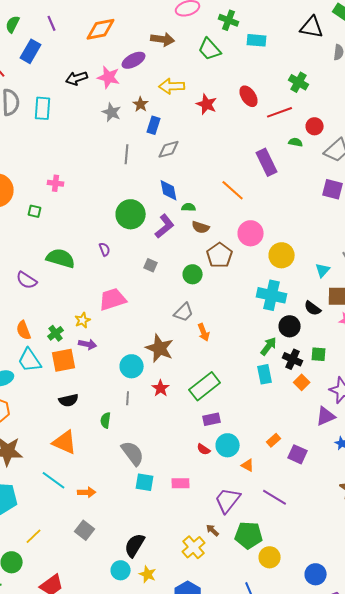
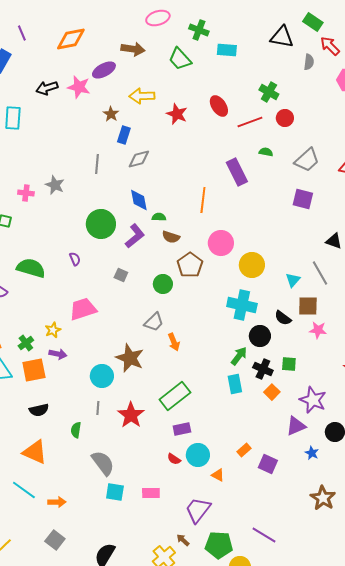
gray star: (112, 112) -> (55, 185), moved
red circle: (315, 126) -> (285, 118), moved
orange line: (233, 190) -> (203, 200), turned 55
red star: (161, 388) -> (131, 415), moved, size x1.5
purple line: (275, 497) -> (264, 535), moved

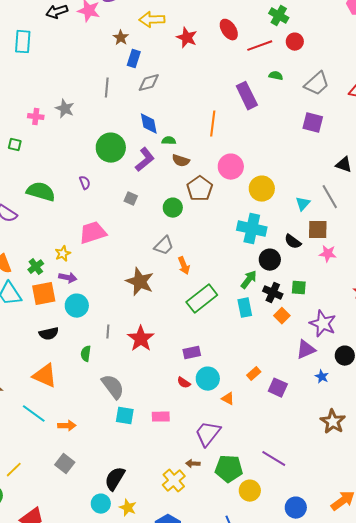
cyan circle: (102, 376) -> (77, 306), moved
green rectangle: (175, 396) -> (202, 299), moved
brown arrow: (183, 540) -> (193, 464), turned -40

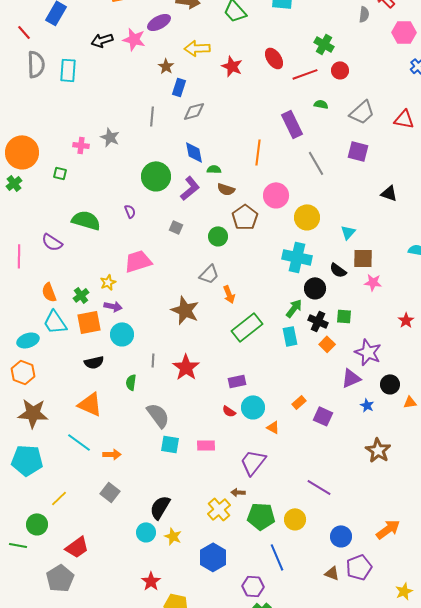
gray line: (330, 197) -> (316, 163), moved
green pentagon: (229, 469) -> (261, 516), moved

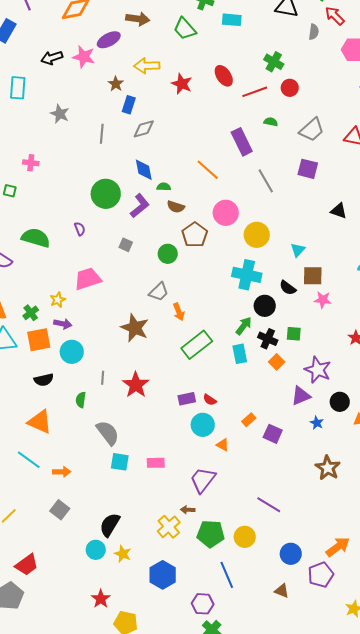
gray star: (110, 137) -> (60, 114), moved
orange line: (258, 152) -> (208, 170), turned -55
red semicircle: (229, 411) -> (210, 400), moved
purple pentagon: (359, 567) -> (321, 575), moved

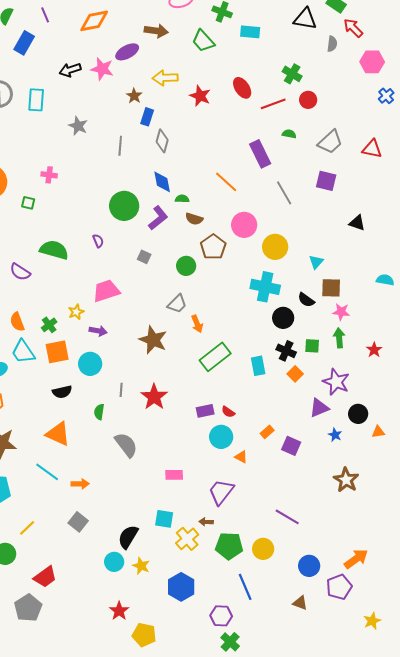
gray diamond: (144, 129) -> (162, 141), turned -60
purple arrow: (63, 324) -> (98, 331), moved
green arrow: (244, 326) -> (339, 338), moved, turned -42
cyan square: (120, 462) -> (164, 519), moved

